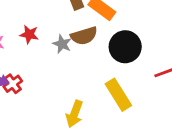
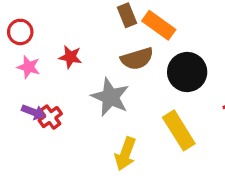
gray star: (62, 44) -> (110, 97), moved, size x1.6

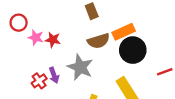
orange rectangle: (159, 25) -> (124, 32), moved, turned -60
pink star: (29, 67) -> (36, 37), moved
purple arrow: (34, 112) -> (54, 75), moved, turned 49

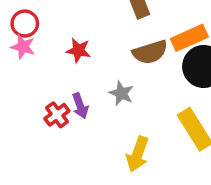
pink star: (36, 37) -> (23, 47), moved
gray star: (80, 67) -> (121, 93), size x0.6

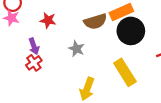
purple arrow: (80, 106) -> (34, 46), moved

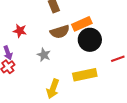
yellow rectangle: (125, 72) -> (85, 75), turned -70

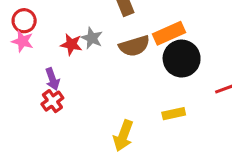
gray star: (44, 55) -> (92, 38), moved
yellow rectangle: (85, 75) -> (174, 114), size x0.6

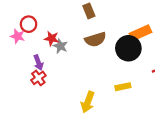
red circle: (24, 21) -> (29, 24), moved
orange rectangle: (169, 33) -> (140, 33), moved
gray star: (92, 38) -> (60, 46), moved

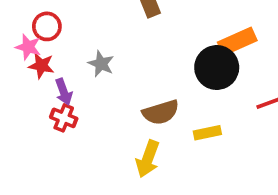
red star: (52, 38) -> (41, 66), moved
brown semicircle: (95, 39) -> (161, 112), moved
red cross: (38, 78) -> (64, 118), turned -32

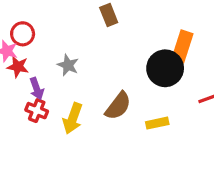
orange rectangle: (237, 41) -> (182, 46), turned -48
brown semicircle: (161, 112) -> (118, 106), turned -36
yellow arrow: (148, 159) -> (73, 118), moved

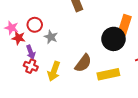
red circle: (23, 34) -> (35, 25), moved
yellow rectangle: (157, 123) -> (108, 74), size x1.5

